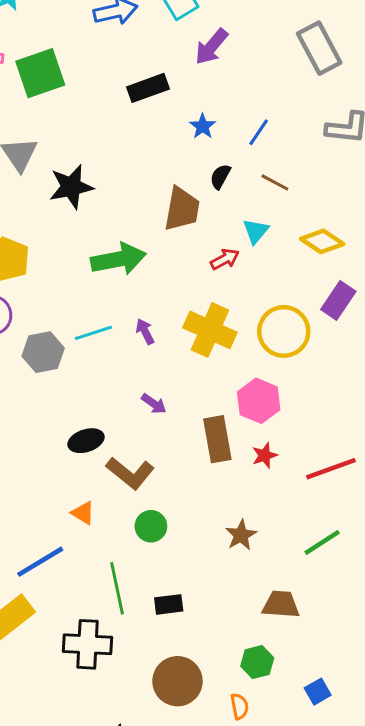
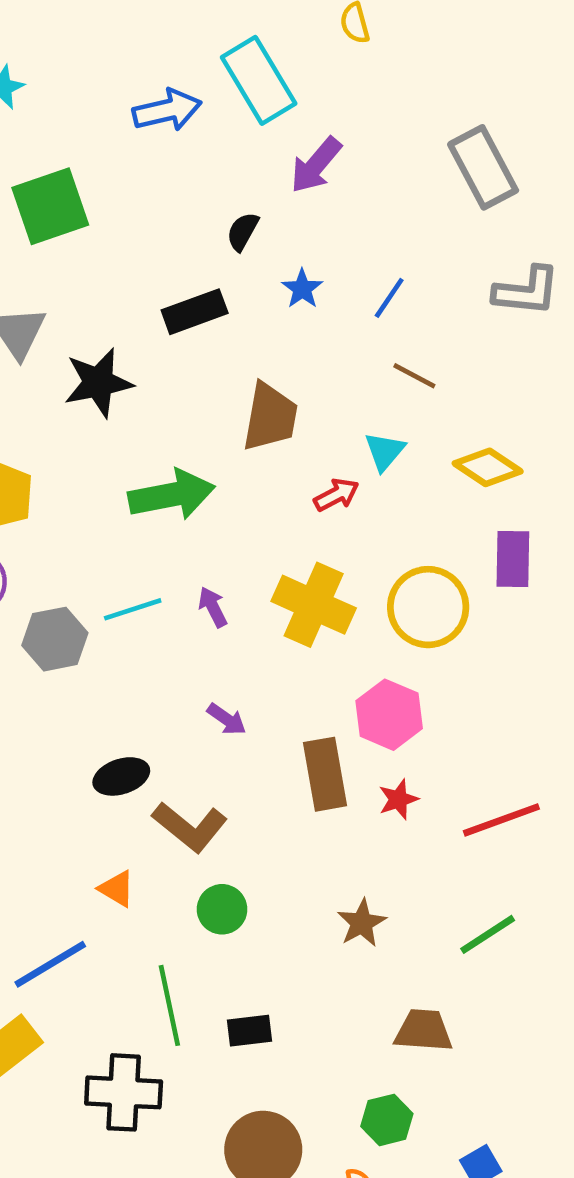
black rectangle: (148, 88) -> (195, 312), moved
black semicircle: (220, 176) -> (243, 231), moved
purple rectangle: (338, 300) -> (513, 559), turned -33

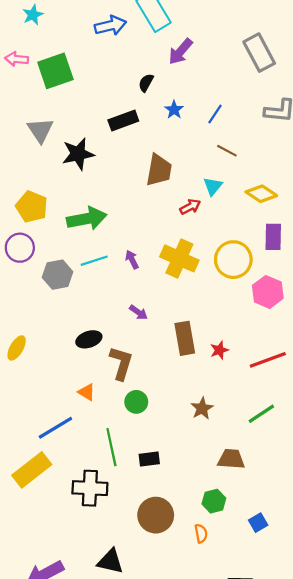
green arrow: (172, 495) -> (87, 219), moved
pink hexagon: (389, 715) -> (268, 292), moved
brown L-shape: (190, 827) -> (121, 363), turned -112

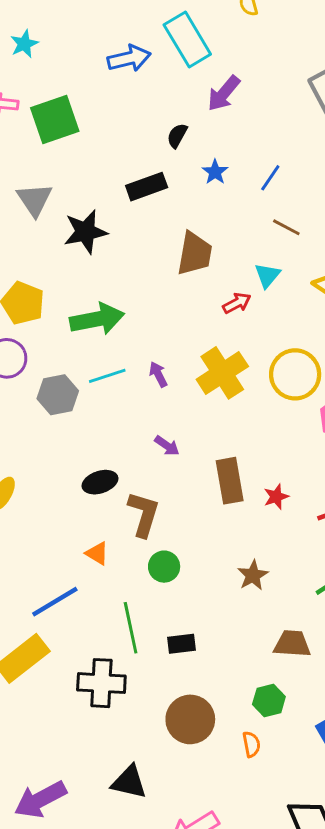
yellow cross: (179, 258) -> (222, 373), turned 33

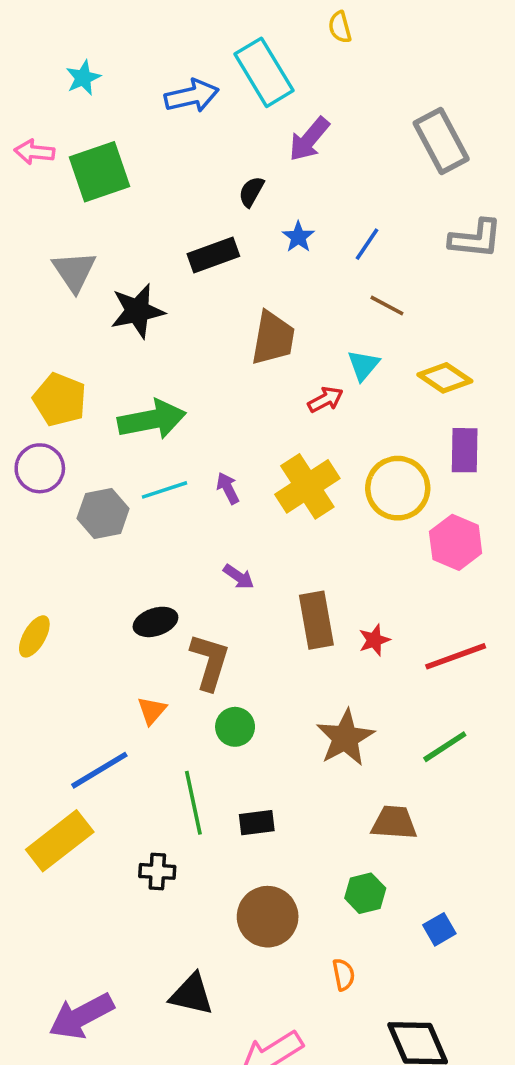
cyan star: (24, 44) -> (83, 78), moved
orange triangle: (97, 553) -> (152, 711), turned 40
brown star: (253, 575) -> (345, 738), size x1.5
black cross: (101, 683) -> (157, 871), size x0.6
orange semicircle: (251, 744) -> (344, 975), moved

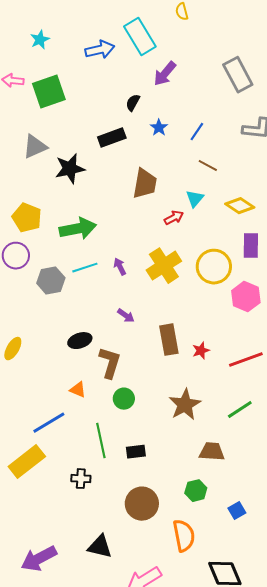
gray triangle: (74, 271) -> (35, 147), turned 40
orange triangle: (152, 711) -> (78, 390), turned -48
orange semicircle: (344, 975) -> (184, 536), size x1.8

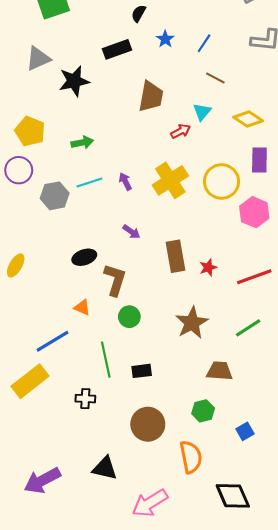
green arrow: (78, 229) -> (82, 143), size x0.6

